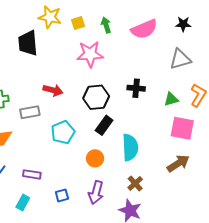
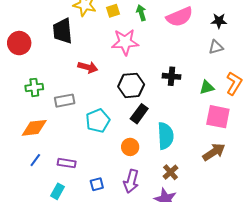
black star: (183, 24) -> (219, 21), moved
gray triangle: (180, 59) -> (216, 47), size x0.7
red arrow: (53, 90) -> (88, 67), moved

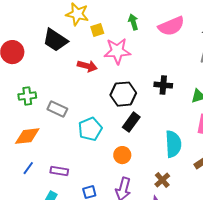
yellow square: (113, 11) -> (97, 30), moved
black trapezoid: (63, 31) -> (55, 40), turned -52
red arrow: (88, 67) -> (87, 66), moved
gray rectangle: (65, 101) -> (57, 109), turned 36
cyan semicircle: (165, 136) -> (173, 144), moved

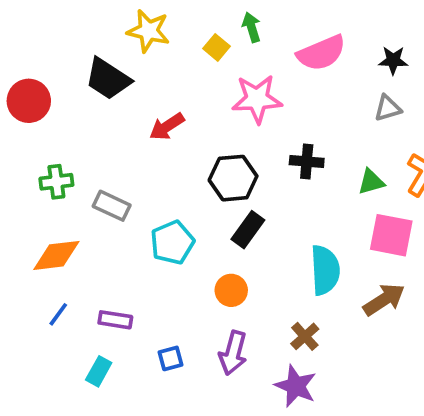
green arrow: (133, 22) -> (251, 27), moved
yellow square: (97, 30) -> (217, 47), moved, turned -32
pink star: (117, 51) -> (257, 99), moved
red arrow: (87, 66) -> (167, 127), turned 132

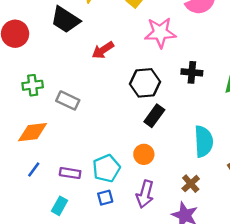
cyan pentagon: (172, 243) -> (106, 168), moved

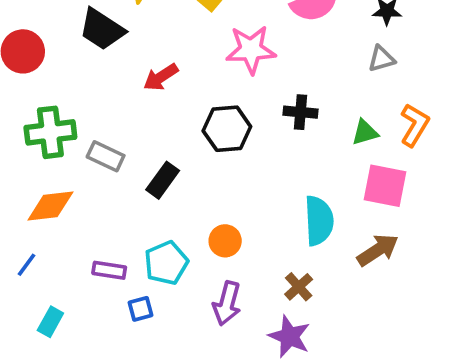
green cross: (33, 85) -> (50, 132), size x1.5
black rectangle: (154, 116) -> (163, 180), moved
blue line: (34, 170) -> (26, 265), moved
blue square: (105, 198) -> (140, 309), moved
cyan rectangle: (60, 206) -> (50, 322), moved

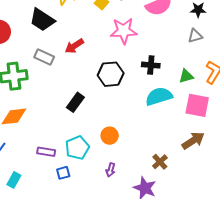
gray rectangle: (106, 156) -> (44, 57), moved
cyan semicircle: (319, 221) -> (159, 96), moved, turned -104
brown cross: (299, 287) -> (160, 162), moved
purple arrow: (227, 303) -> (111, 170), size x0.6

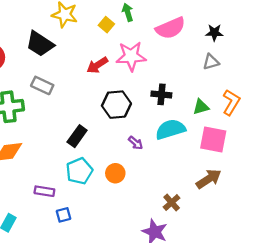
red arrow: (74, 46) -> (97, 65), moved
cyan pentagon: (77, 148) -> (79, 171), moved
purple arrow: (111, 170) -> (136, 143), moved, turned -64

